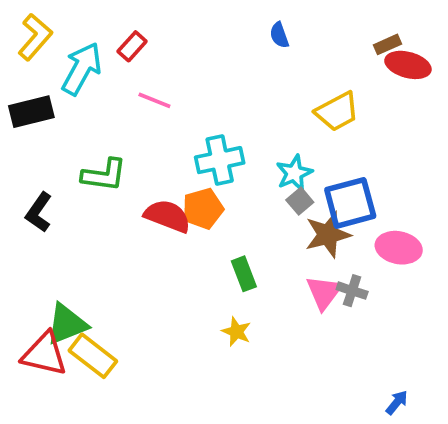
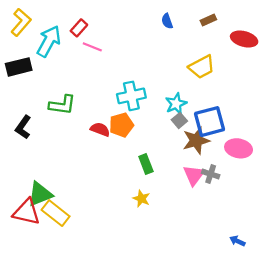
brown rectangle: (387, 44) -> (208, 20), moved
pink line: (154, 100) -> (92, 47), moved
red semicircle: (167, 216) -> (100, 129), size x0.7
blue arrow: (397, 402) -> (237, 241), turned -104

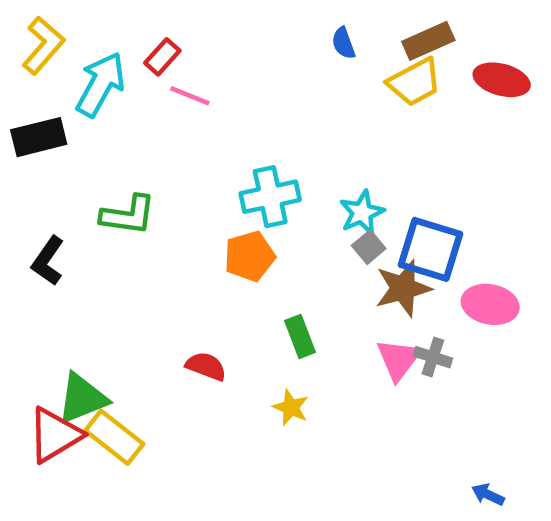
brown rectangle: (208, 20) -> (428, 41), size x1.5
yellow trapezoid: (202, 67) -> (415, 82), moved
blue square: (210, 122) -> (431, 249), turned 32
red semicircle: (100, 129) -> (206, 366), moved
red triangle: (27, 212) -> (55, 435), turned -44

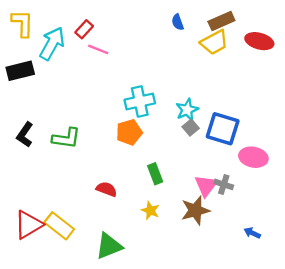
yellow L-shape: (43, 45) -> (23, 23), turned -40
green L-shape: (128, 215) -> (66, 138), moved
brown star: (403, 288) -> (195, 210), moved
green triangle: (82, 398) -> (109, 246), moved
blue arrow: (488, 495) -> (252, 233), moved

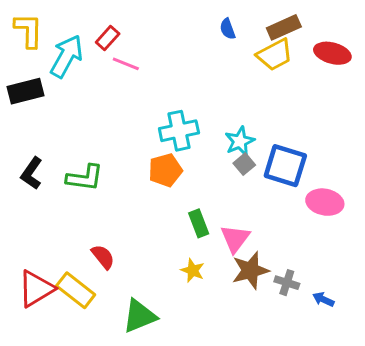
gray cross: (224, 184) -> (287, 283), moved
pink triangle: (206, 186) -> (235, 239), moved
red semicircle: (107, 189) -> (103, 257), moved, turned 30

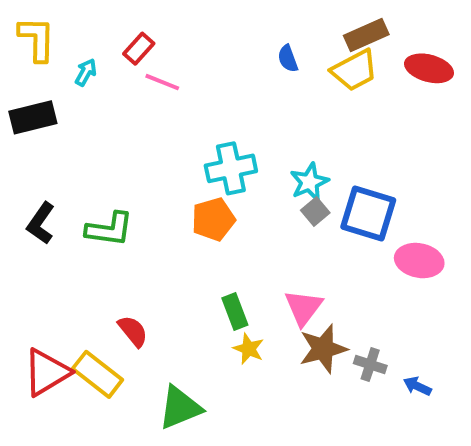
blue semicircle: (228, 29) -> (288, 59), moved
cyan arrow: (67, 56) -> (86, 72), size x0.5
green rectangle: (199, 223) -> (235, 312), moved

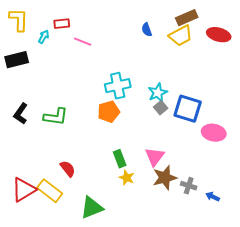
red rectangle: (139, 49) -> (62, 24), moved, turned 42

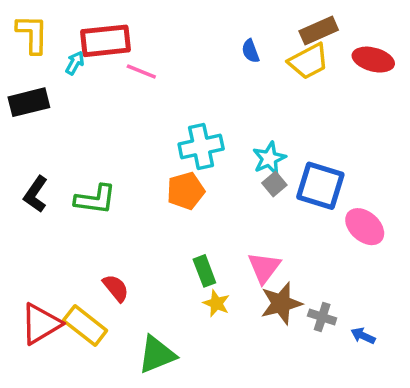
red rectangle: (62, 24) -> (106, 41), size x1.8
pink ellipse: (214, 133) -> (365, 227), turned 30

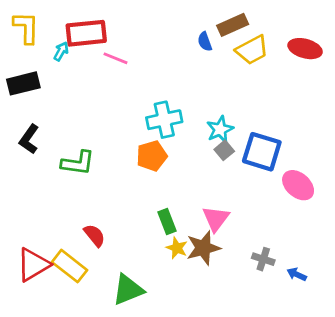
brown rectangle: (319, 31) -> (233, 25), moved
black L-shape: (36, 194) -> (29, 139), moved
brown star: (281, 303) -> (203, 248), moved

